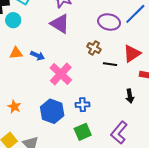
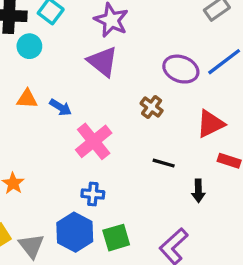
black line: (110, 64) -> (164, 163), moved
blue cross: (83, 105) -> (93, 194), moved
blue hexagon: (52, 111) -> (75, 232), moved

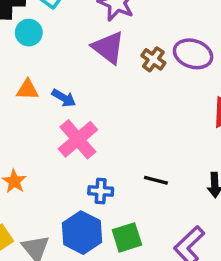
brown cross: (152, 107) -> (153, 59), moved
pink cross: (94, 141) -> (78, 139), moved
black line: (164, 163) -> (156, 180), moved

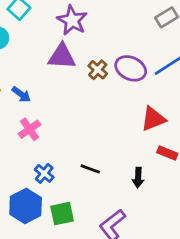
purple triangle: (108, 48) -> (62, 57), turned -40
pink cross: (78, 139) -> (30, 129), size x0.7
blue cross: (101, 191) -> (44, 173), turned 30

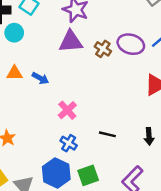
pink cross: (30, 129) -> (67, 110), moved

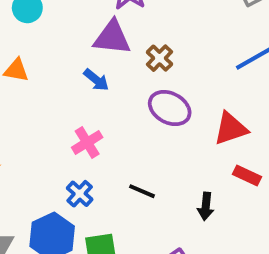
purple ellipse: (131, 44) -> (170, 108), moved
blue arrow: (40, 78) -> (96, 80), moved

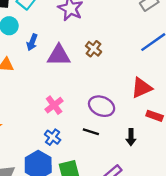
purple triangle: (112, 38) -> (59, 55), moved
blue arrow: (96, 80) -> (32, 42), moved, turned 77
purple ellipse: (170, 108) -> (102, 106), moved

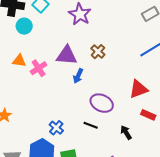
blue arrow: (32, 42) -> (78, 76), moved
pink cross: (54, 105) -> (39, 68), moved
black arrow: (131, 137) -> (126, 132), turned 144

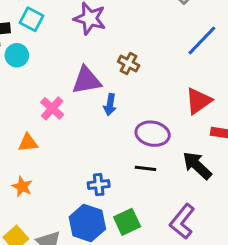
orange triangle: (19, 61) -> (28, 143), moved
blue cross: (56, 128) -> (99, 185), turned -32
black arrow: (126, 132) -> (197, 166), size x1.5

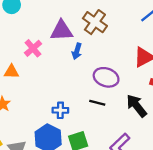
brown cross: (129, 63) -> (95, 22), size x1.5

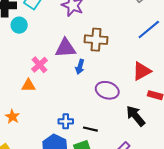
brown cross: (95, 22) -> (96, 40), turned -30
orange triangle: (11, 72) -> (28, 85), moved
black line: (97, 103) -> (90, 129), moved

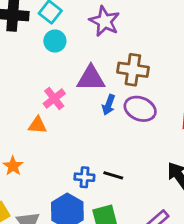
cyan circle: (19, 25) -> (55, 41), moved
purple ellipse: (107, 90) -> (140, 109), moved
black line: (90, 129) -> (113, 175), moved

